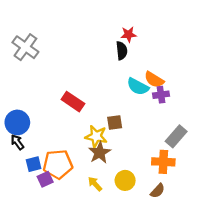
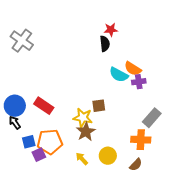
red rectangle: (73, 102) -> (44, 106), moved

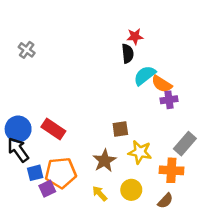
gray cross: (22, 41) -> (27, 50), size x0.6
cyan semicircle: (119, 75) -> (145, 75), moved, turned 114
yellow star: (83, 118) -> (140, 152), moved
black arrow: (15, 123) -> (18, 150), size x1.5

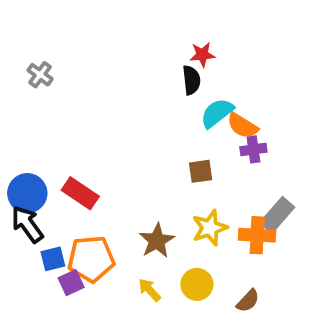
brown square: (120, 129) -> (201, 171), moved
yellow star: (140, 152) -> (210, 228), turned -30
orange cross: (171, 170) -> (257, 235), moved

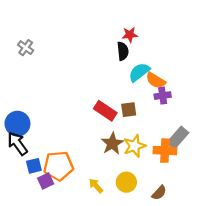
red rectangle: (80, 193) -> (105, 111), moved
brown star: (157, 241) -> (112, 144), moved

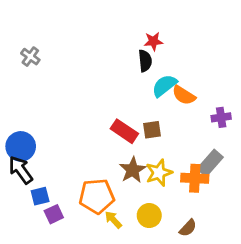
purple cross: (163, 96) -> (221, 117), moved
orange pentagon: (58, 166) -> (97, 196), moved

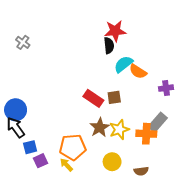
red star: (153, 41) -> (115, 31), size x1.5
yellow arrow: (113, 220) -> (66, 165), moved
brown semicircle: (188, 228) -> (141, 171), turned 40

